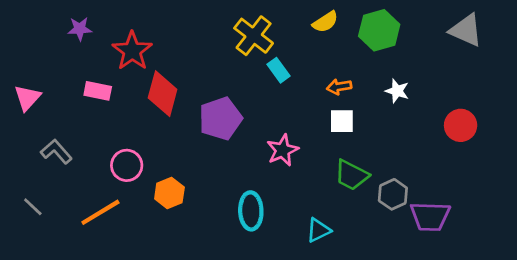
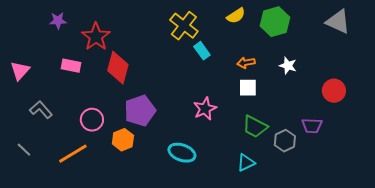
purple pentagon: (220, 118) -> (140, 111), moved
cyan ellipse: (251, 211) -> (182, 153), turned -68
purple trapezoid: (430, 216) -> (312, 126), moved, size x0.7
cyan triangle: (318, 230) -> (246, 163), moved

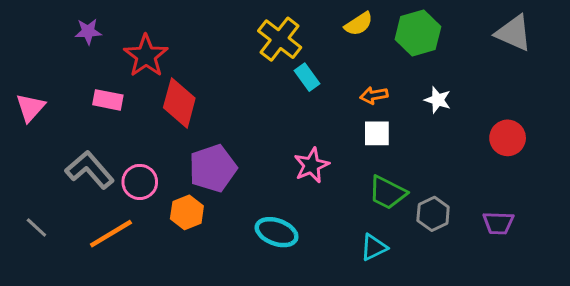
gray L-shape: (41, 110) -> (90, 170), moved, size x1.4
purple trapezoid: (312, 126) -> (498, 223), moved

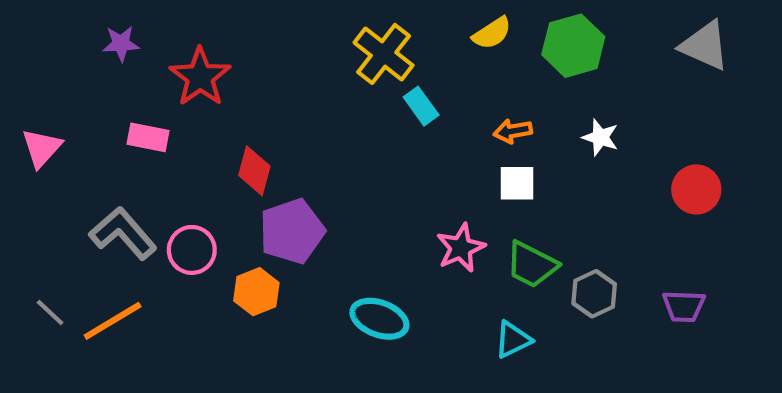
red diamond: (179, 103) -> (254, 171), moved, size x0.7
pink star: (312, 165) -> (461, 248), moved
orange line: (111, 234) -> (113, 321), moved

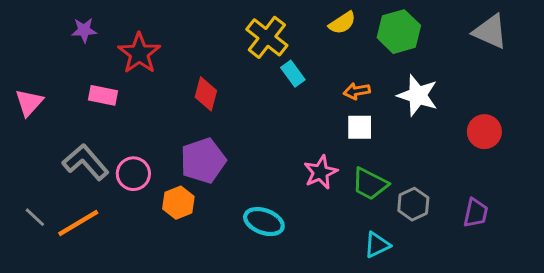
white star: (600, 137) -> (418, 95), size x1.6
red diamond: (254, 171) -> (206, 94), moved
purple trapezoid: (684, 306) -> (476, 213), turned -80
cyan triangle: (513, 340) -> (377, 245), moved

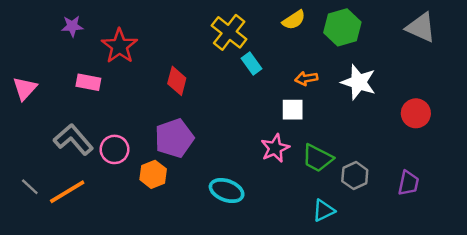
white square: (360, 127) -> (293, 110), moved

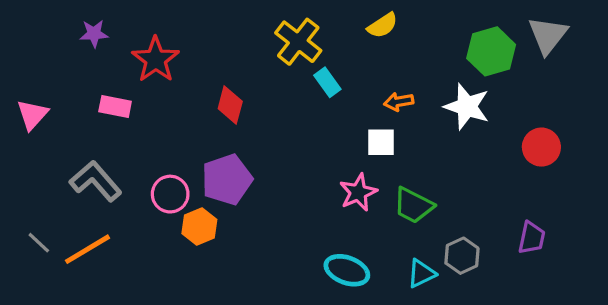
green hexagon: (342, 27) -> (491, 51), moved
gray triangle: (421, 27) -> (548, 35), turned 44
pink circle: (115, 149) -> (170, 194), moved
gray hexagon: (355, 176) -> (462, 256), moved
cyan ellipse: (227, 191) -> (347, 270), moved

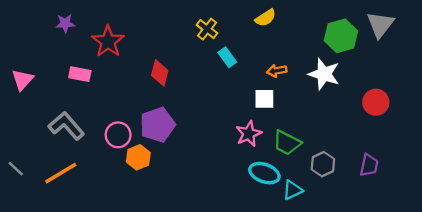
yellow cross: (298, 42) -> (207, 29), size x0.7
gray line: (39, 243) -> (16, 169), moved
gray hexagon: (462, 256) -> (323, 164), moved
cyan ellipse: (347, 270) -> (264, 173), moved

